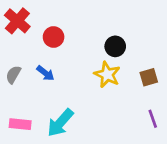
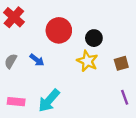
red circle: (54, 37) -> (59, 30), moved, size x1.5

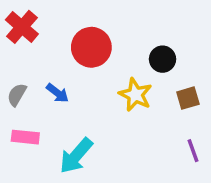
black circle: (94, 38) -> (163, 59), moved
pink rectangle: (16, 102) -> (25, 137), moved

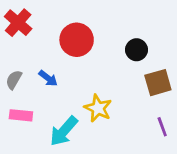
yellow star: (135, 95) -> (98, 108), moved
brown square: (188, 98) -> (158, 83), size x1.4

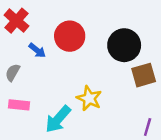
black circle: (137, 50) -> (124, 45), size x1.6
blue arrow: (48, 78) -> (37, 50), moved
purple line: (162, 127) -> (148, 127), moved, turned 36

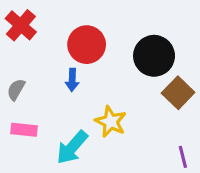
blue arrow: (37, 50) -> (72, 80), moved, turned 54
brown square: (144, 75) -> (178, 93), turned -30
purple line: (148, 127) -> (183, 157), turned -30

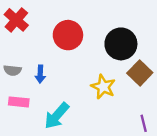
blue arrow: (72, 80) -> (40, 74), moved
gray semicircle: (16, 90) -> (12, 70), turned -114
yellow star: (111, 122) -> (103, 87), moved

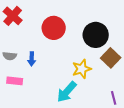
yellow star: (103, 87) -> (82, 69), turned 30
cyan arrow: (57, 116) -> (67, 92), moved

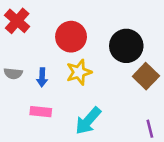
yellow star: (82, 69) -> (79, 72), moved
pink rectangle: (15, 81) -> (41, 112), moved

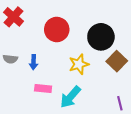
yellow star: (79, 72) -> (79, 64), moved
pink rectangle: (41, 112) -> (43, 88), moved

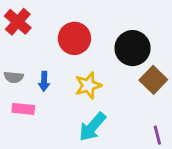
yellow star: (79, 64) -> (88, 85), moved
pink rectangle: (43, 88) -> (23, 109), moved

